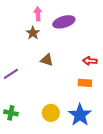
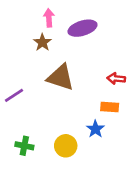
brown triangle: (47, 60) -> (61, 77), size x1.6
green cross: (11, 113) -> (24, 146), moved
blue star: (80, 115) -> (95, 129), moved, size x0.6

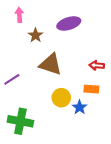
pink arrow: (49, 18) -> (19, 15), moved
green cross: (24, 146) -> (20, 121), size x1.6
yellow circle: (66, 146) -> (61, 98), moved

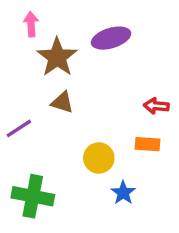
brown star: (35, 35) -> (57, 57), size x1.6
brown triangle: (51, 64) -> (62, 102), moved, size x0.6
blue star: (80, 107) -> (123, 193), moved

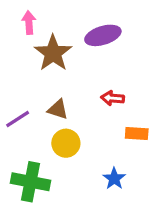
brown triangle: (62, 102) -> (58, 109), moved
red arrow: (156, 106) -> (113, 98), moved
yellow circle: (99, 158) -> (66, 143), moved

